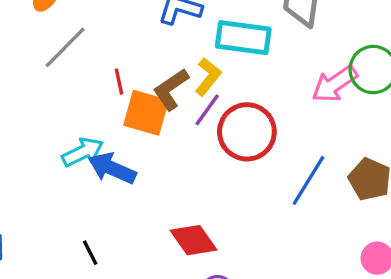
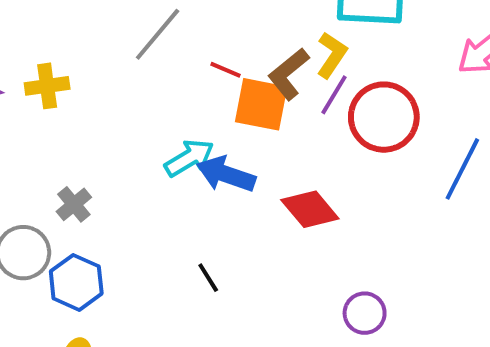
red line: (119, 82) -> (226, 70), turned -50
red diamond: (194, 240) -> (310, 209), moved

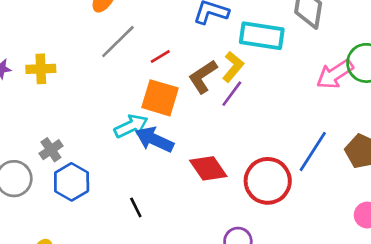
red line: (226, 70) -> (160, 56), moved, turned -60
orange square: (261, 104) -> (160, 98), moved
red circle: (384, 117) -> (268, 181), moved
blue hexagon: (76, 282) -> (72, 182), moved

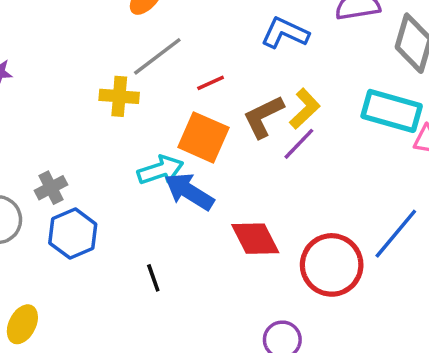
cyan rectangle: (262, 36) -> (392, 111), moved
yellow cross: (41, 69) -> (119, 96), moved

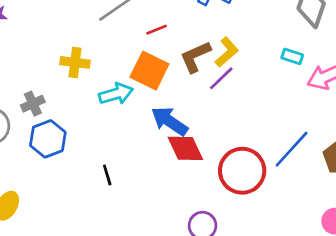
yellow cross: (119, 96) -> (75, 62), moved
cyan rectangle: (392, 111) -> (292, 56), size x0.5
blue arrow: (189, 192) -> (169, 121), moved

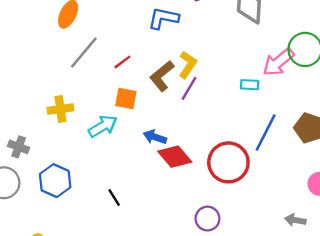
cyan rectangle: (292, 56) -> (250, 85), moved
orange square: (149, 71) -> (126, 99), size x0.7
gray cross: (33, 104) -> (19, 147), moved, turned -30
blue arrow: (169, 121) -> (155, 137), size x0.7

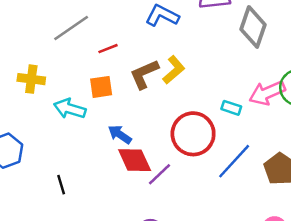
purple line: (189, 88) -> (159, 174), moved
orange square: (126, 99) -> (101, 87), turned -35
cyan arrow: (103, 126) -> (70, 109), turned -148
red circle: (228, 162) -> (193, 134), moved

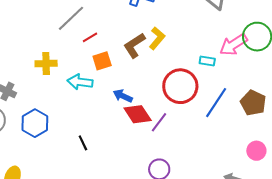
red line: (108, 49) -> (90, 37), moved

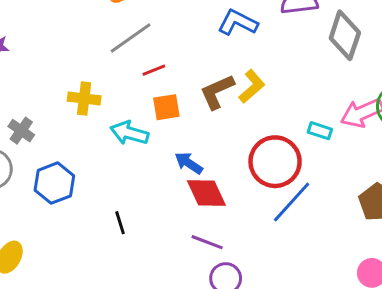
blue line: (216, 103) -> (292, 202), moved
purple line: (159, 122) -> (207, 242), moved, turned 65

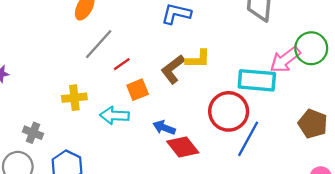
yellow L-shape: (252, 86) -> (198, 59), turned 55
cyan rectangle: (320, 131) -> (257, 80), size x2.0

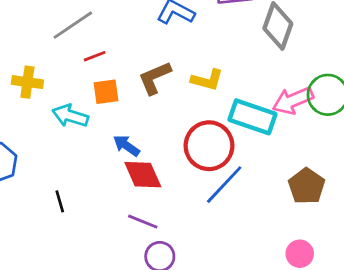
yellow L-shape: (198, 59) -> (207, 80), moved

